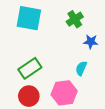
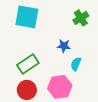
green cross: (75, 19) -> (81, 18), moved
blue star: (91, 42) -> (64, 46), moved

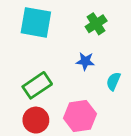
green cross: (81, 18) -> (96, 24), moved
cyan semicircle: (76, 64) -> (113, 81), moved

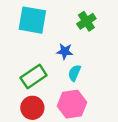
blue star: (85, 61) -> (65, 51), moved
cyan semicircle: (113, 81) -> (74, 73), moved

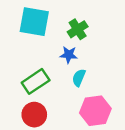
green cross: (86, 21) -> (78, 29), moved
pink hexagon: (72, 104) -> (95, 111), moved

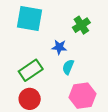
green cross: (78, 29) -> (81, 25), moved

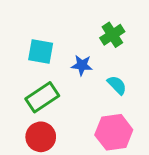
cyan square: (30, 18) -> (41, 52), moved, size x0.7
cyan semicircle: (68, 67) -> (117, 85), moved, turned 112

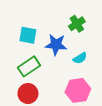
blue star: (82, 65) -> (56, 45), size x1.5
cyan semicircle: (117, 85) -> (80, 58), turned 104

